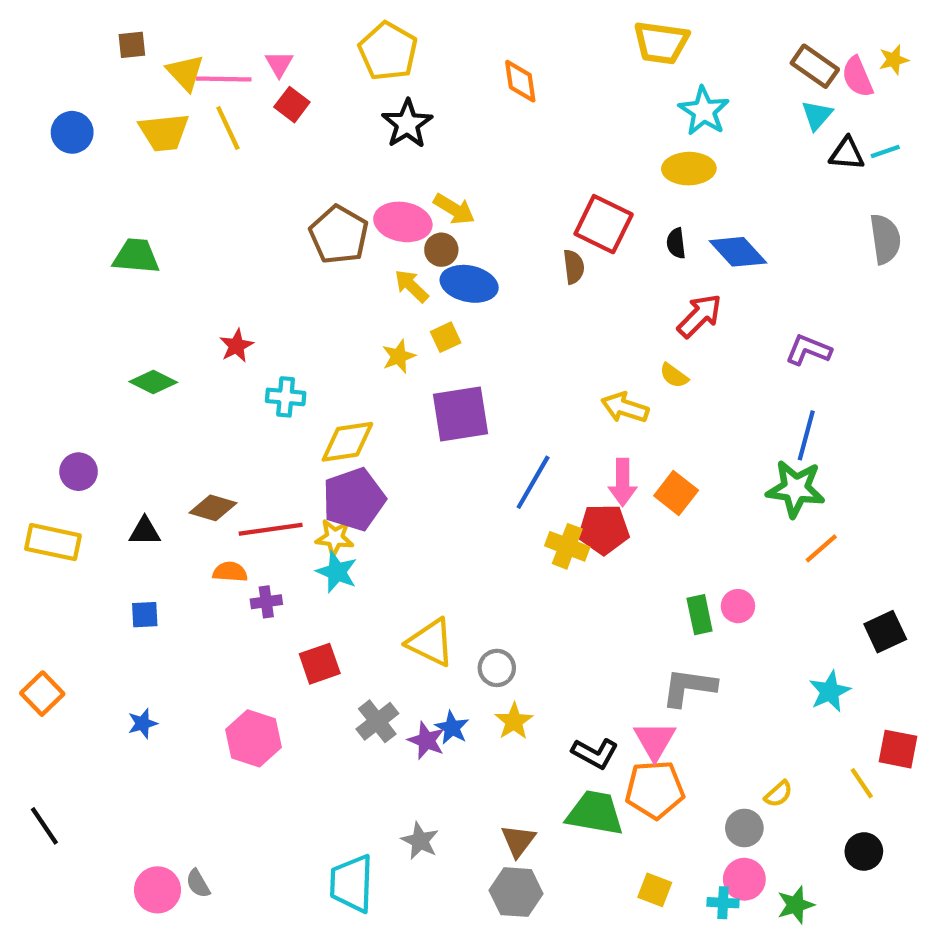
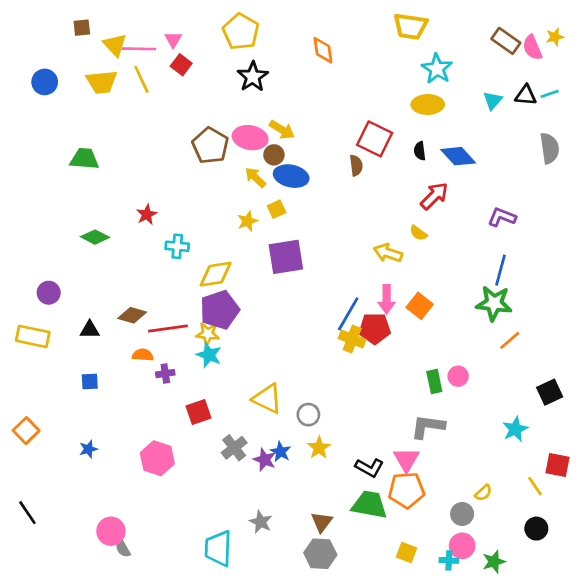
cyan triangle: (817, 115) -> (493, 101), moved
blue line: (533, 482) -> (348, 314), moved
pink circle: (158, 890) -> (111, 531), moved

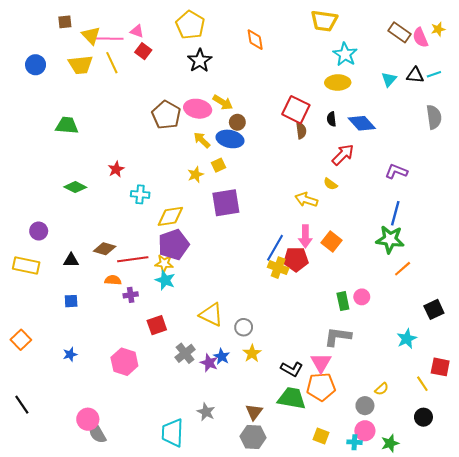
pink triangle: (173, 40) -> (137, 31), turned -40
brown circle: (274, 155) -> (237, 122), moved
brown semicircle: (356, 165) -> (301, 131), moved
gray semicircle: (123, 548) -> (97, 433), size x1.5

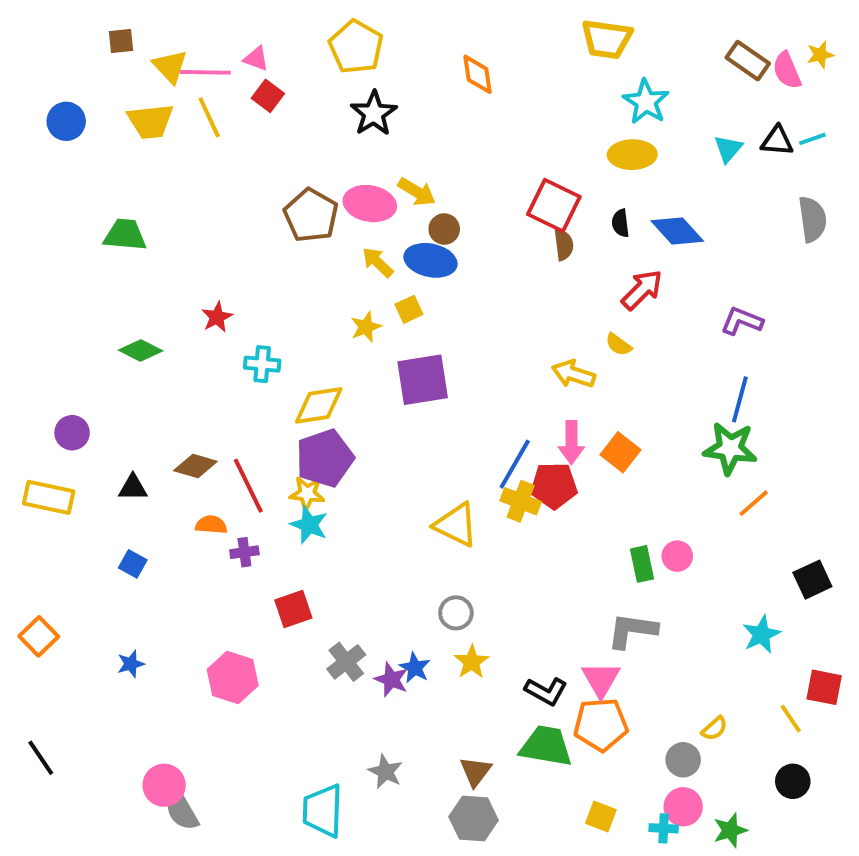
red line: (133, 259) -> (248, 486), turned 72
blue square: (71, 301) -> (133, 564), turned 32
yellow triangle: (211, 315) -> (456, 525), moved

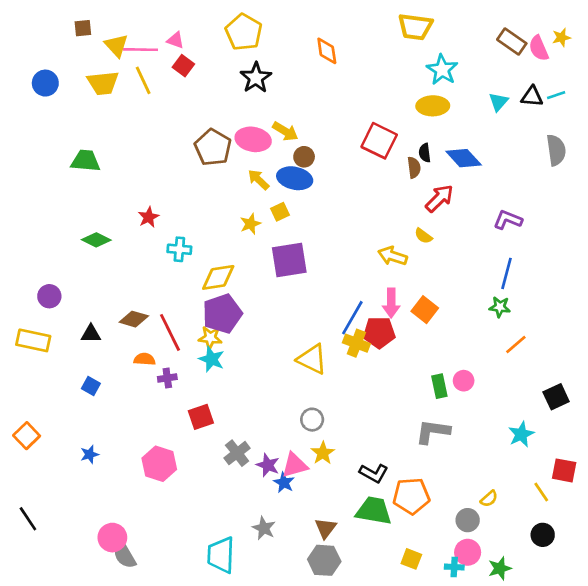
brown semicircle: (564, 245) -> (414, 168), moved
green star: (730, 448) -> (500, 307), size x0.6
blue star: (415, 668) -> (284, 483), moved
pink triangle: (601, 679) -> (295, 465), moved, turned 44

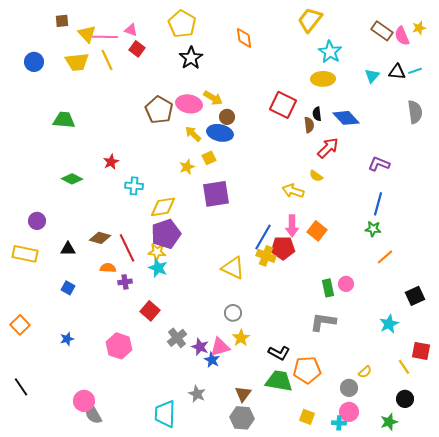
yellow trapezoid: (415, 27) -> (310, 20), turned 120
red square: (201, 417) -> (150, 311), turned -30
green star: (500, 568) -> (389, 422), moved

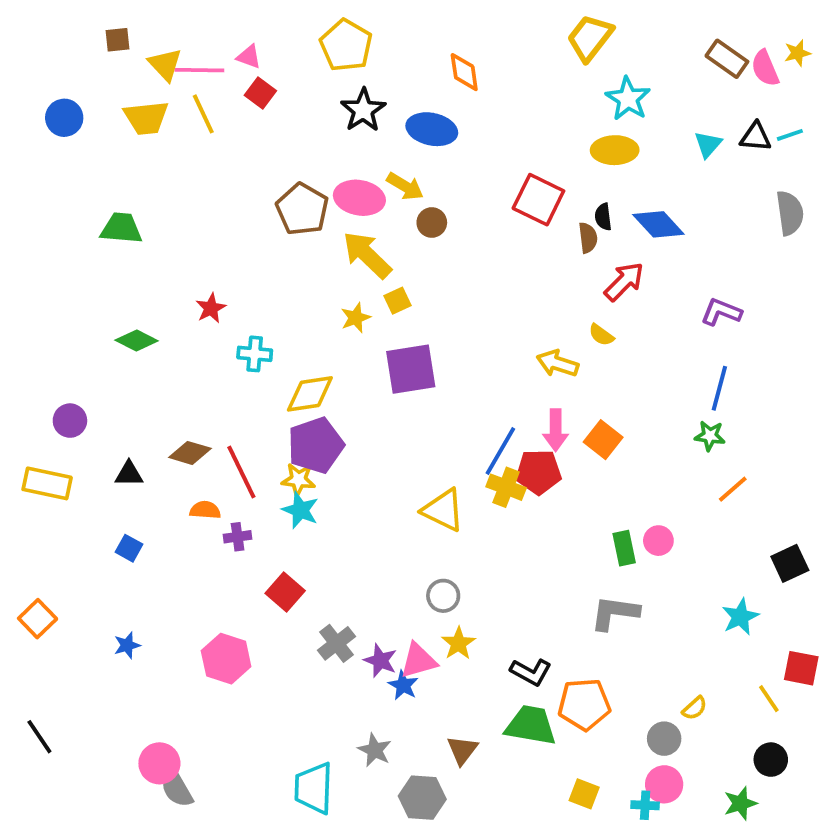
blue ellipse: (220, 133) -> (432, 129), moved
yellow arrow: (193, 134) -> (367, 255), size x1.6
gray hexagon: (242, 418) -> (422, 798), moved

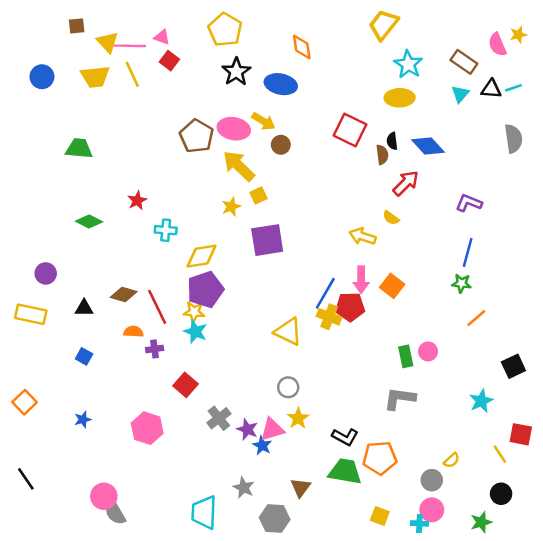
brown rectangle: (727, 59) -> (464, 62), moved

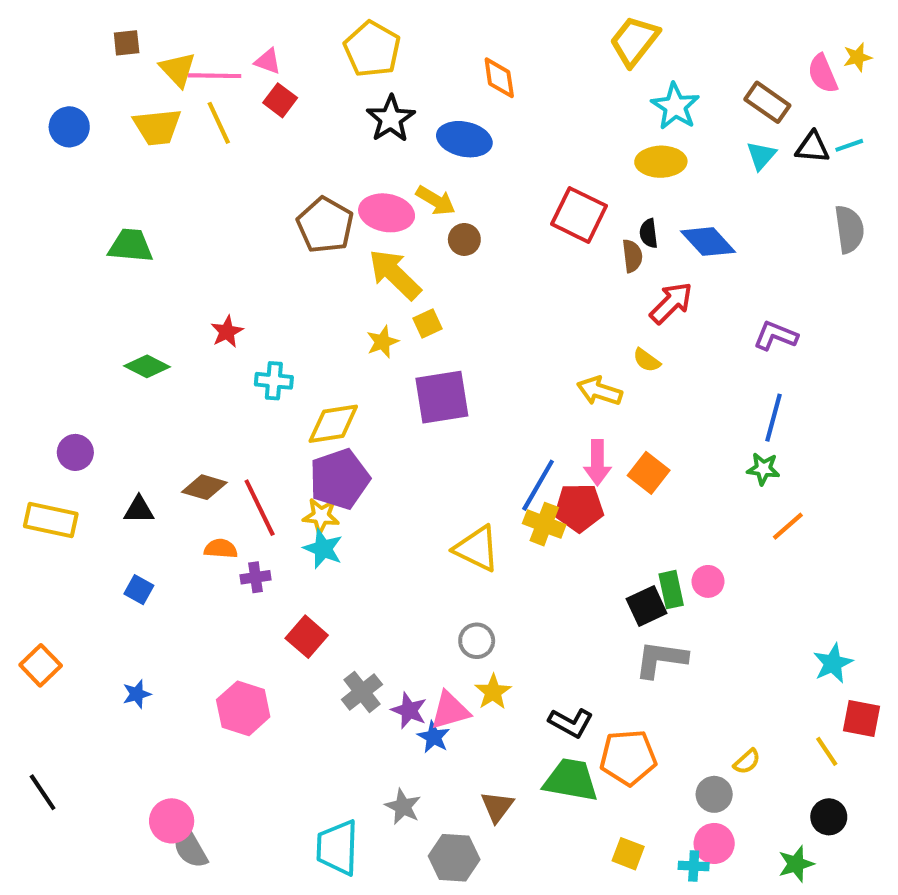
black square: (513, 366) -> (647, 606), moved
cyan star: (481, 401) -> (833, 663), moved

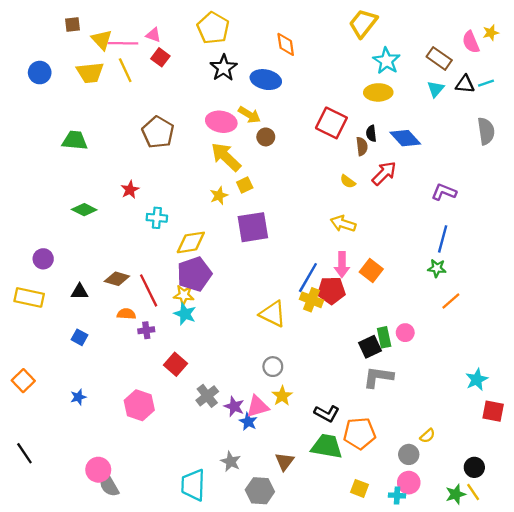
brown pentagon: (325, 225) -> (158, 132), moved
yellow semicircle: (647, 360) -> (348, 181), moved
yellow line: (827, 751) -> (473, 492), moved

